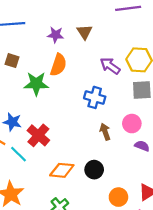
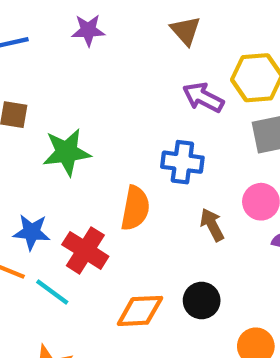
brown triangle: (85, 32) -> (186, 31), moved
purple star: (56, 35) -> (88, 30), moved
orange semicircle: (58, 65) -> (135, 208), moved

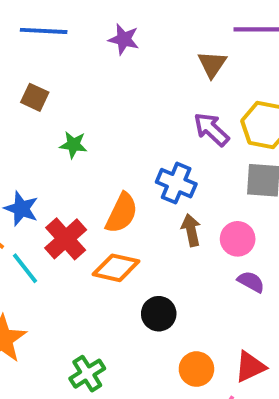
green star: (67, 152) -> (73, 145), size x0.6
brown arrow: (212, 225) -> (191, 230), moved
orange diamond: (140, 311) -> (116, 268), moved

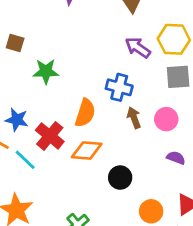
green star: (73, 145) -> (46, 71), size x1.4
purple semicircle: (251, 282) -> (176, 158), moved

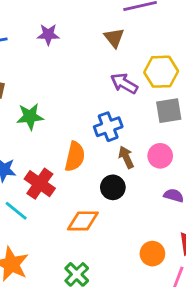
blue cross: (119, 87) -> (108, 127), turned -30
orange diamond: (87, 151) -> (83, 221), moved
black circle: (120, 178) -> (113, 187), moved

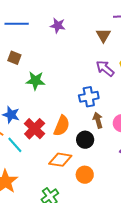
orange semicircle: (75, 156) -> (62, 126), moved
orange circle: (152, 254) -> (85, 175), moved

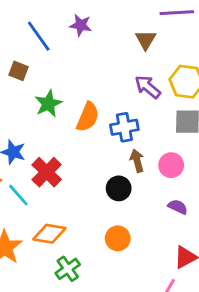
blue line: (17, 24) -> (39, 36), moved, turned 55
green star: (35, 81) -> (48, 104), turned -30
orange semicircle: (62, 126) -> (88, 117), moved
orange diamond: (60, 160) -> (49, 234), moved

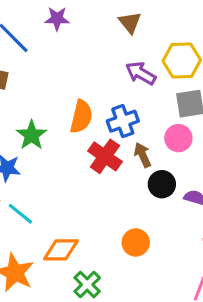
green star: (48, 104) -> (31, 135), moved
pink circle: (171, 165) -> (178, 138), moved
red cross: (47, 172) -> (105, 156), moved
black circle: (119, 188) -> (162, 184), moved

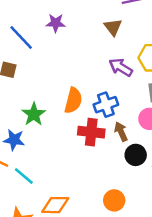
red cross: (105, 156) -> (91, 132), turned -30

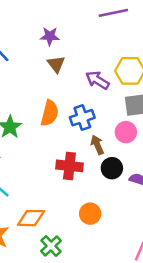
purple star: (56, 23) -> (50, 36), moved
brown triangle: (113, 27) -> (56, 64), moved
red cross: (91, 132) -> (69, 166), moved

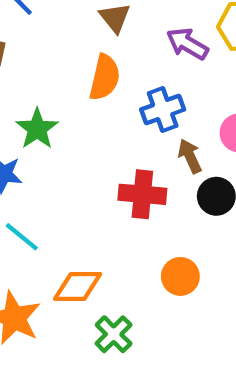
orange semicircle: (50, 113) -> (105, 77), moved

